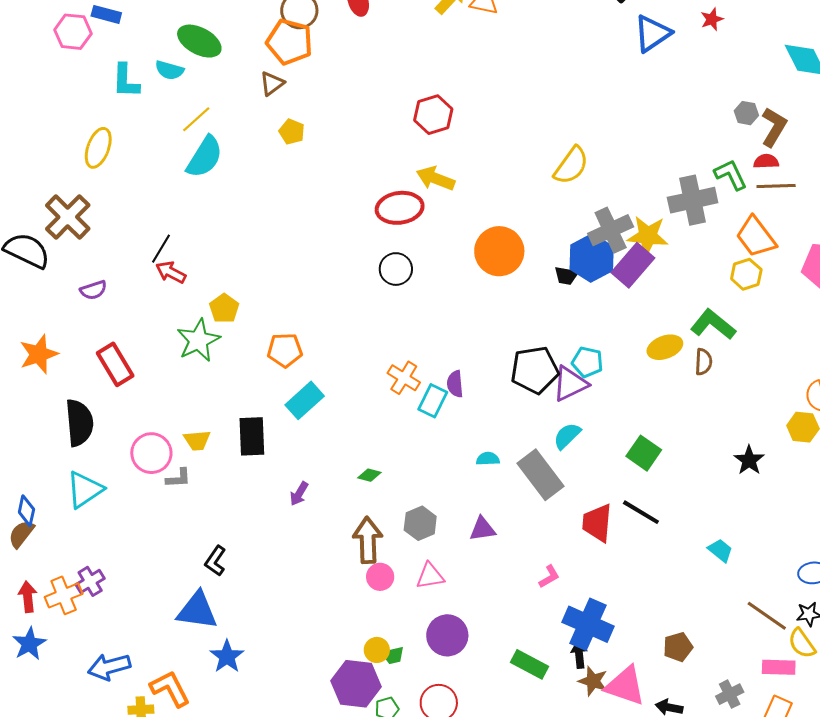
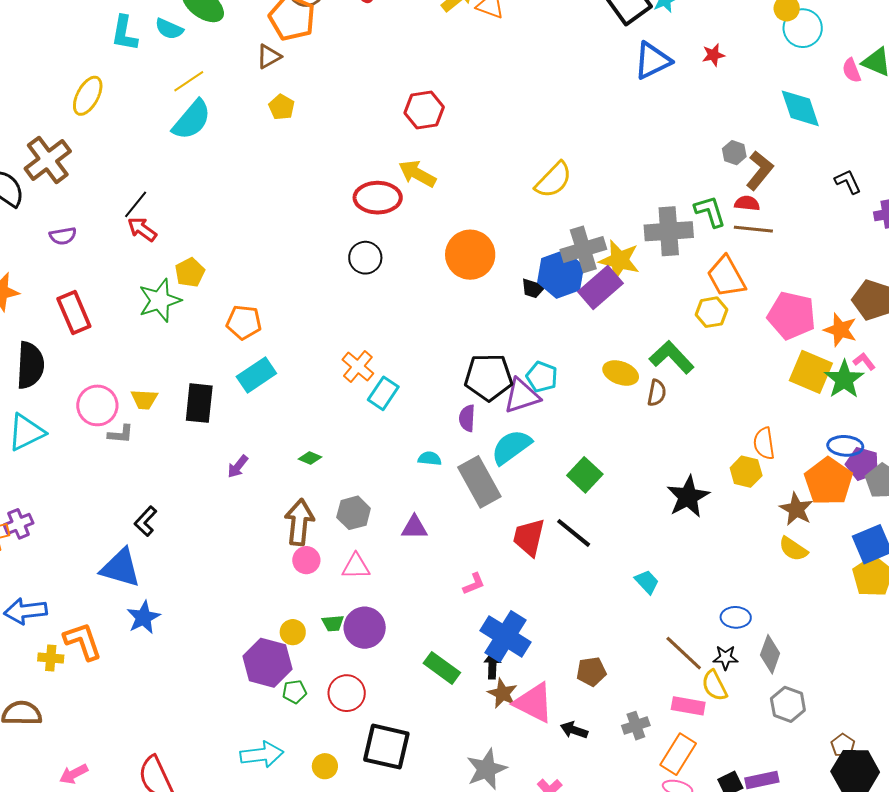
yellow ellipse: (665, 347) -> (621, 373), turned 32
purple semicircle: (455, 384) -> (467, 418), moved
cyan semicircle: (567, 436) -> (511, 447), size x1.4
black star: (749, 460) -> (688, 497), size x1.4
green trapezoid: (393, 655) -> (333, 623), moved

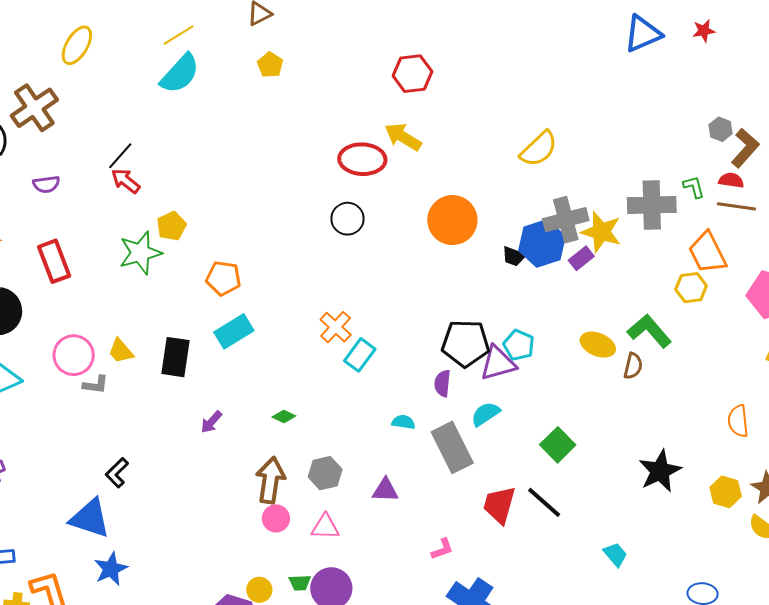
green L-shape: (710, 211) -> (694, 187), size x0.7
purple rectangle: (600, 287) -> (581, 258), size x0.6
yellow trapezoid: (144, 399) -> (121, 351), turned 44
cyan semicircle: (511, 447) -> (485, 414), size x0.7
yellow hexagon: (746, 472) -> (726, 492), moved

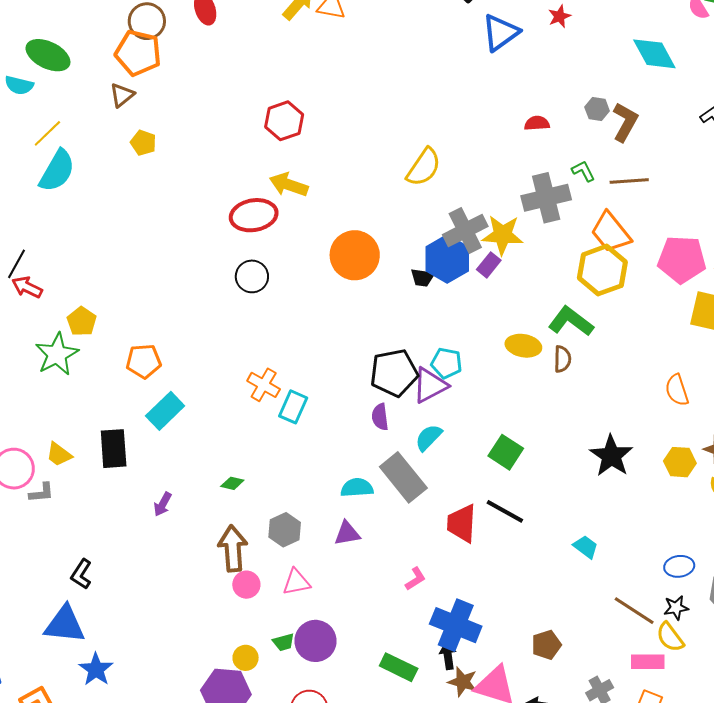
red semicircle: (731, 180) -> (537, 123), moved
yellow hexagon: (691, 288) -> (602, 270), size x1.6
cyan semicircle: (403, 422) -> (357, 488), moved, size x1.4

